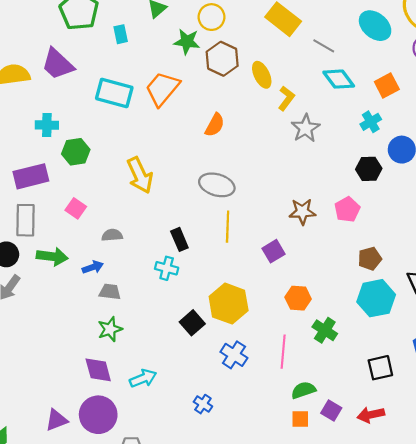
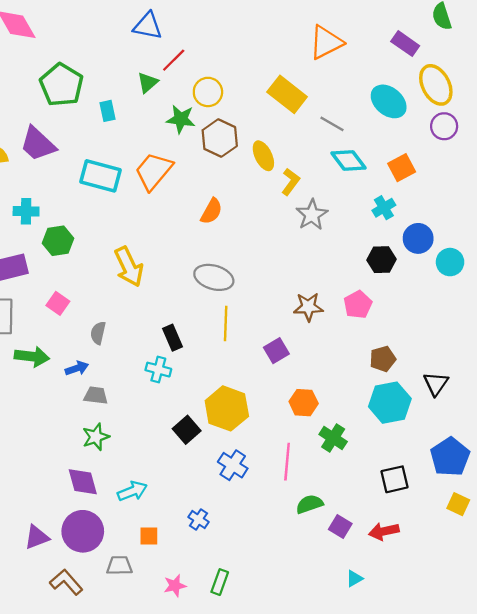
gray semicircle: (112, 235) -> (98, 333), turned -72
orange square: (300, 419) -> (149, 536), moved

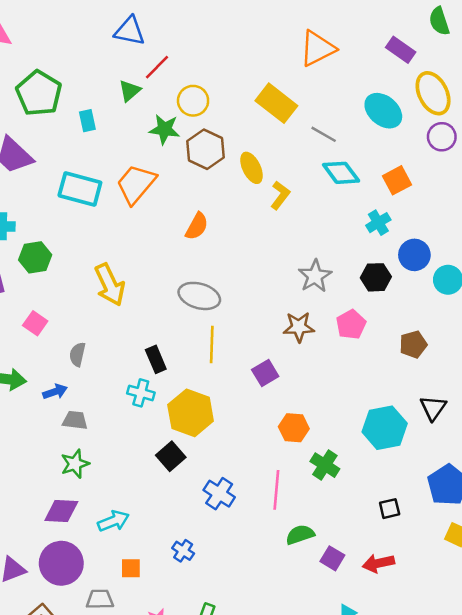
gray star: (312, 215) -> (315, 276), moved
brown pentagon: (383, 359) -> (413, 344), moved
yellow hexagon: (227, 408) -> (191, 413), moved
black square: (395, 479) -> (390, 509), size x0.7
purple diamond: (83, 482) -> (61, 511), turned -72

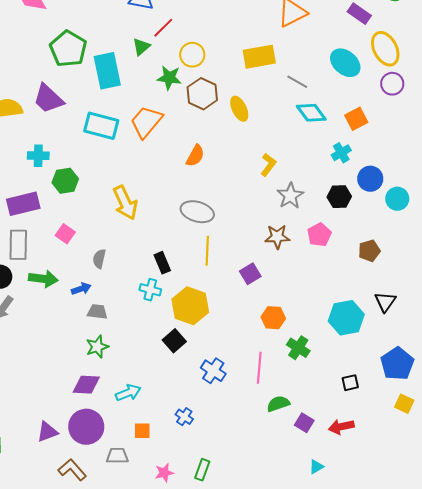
yellow rectangle: (276, 103) -> (259, 57), turned -48
cyan rectangle: (87, 121) -> (107, 71), size x2.0
yellow L-shape: (280, 195) -> (268, 165), moved

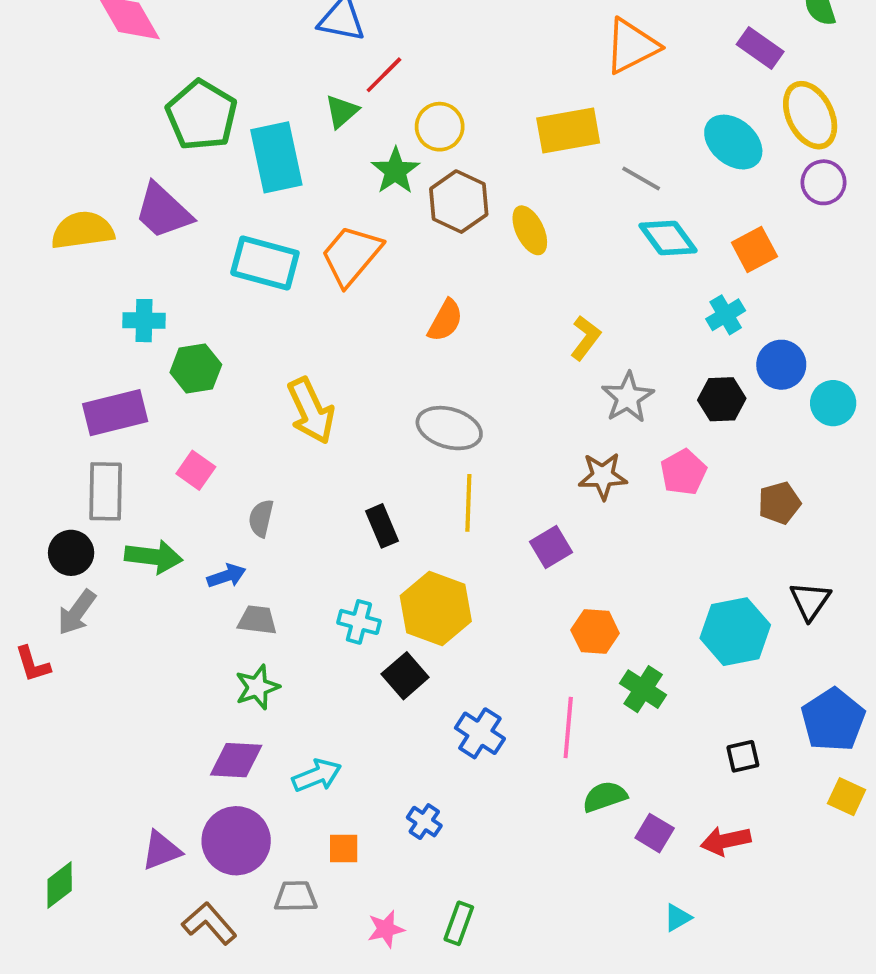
green star: (169, 78) -> (395, 171), turned 30
cyan cross: (150, 290) -> (359, 622), moved

